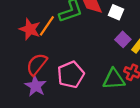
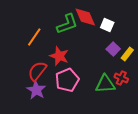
orange line: (47, 26) -> (34, 37), moved
red star: (30, 29) -> (59, 56), moved

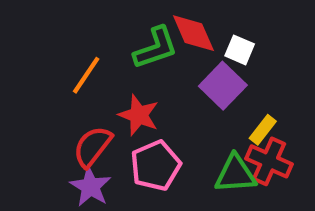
purple square: (113, 49) -> (223, 86), moved, size x1.5
yellow rectangle: (127, 54) -> (263, 130), moved
red cross: (121, 78) -> (269, 161), size x1.5

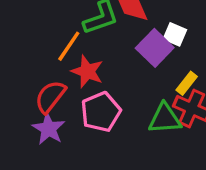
white square: (240, 50) -> (175, 34), moved
orange line: (86, 75) -> (69, 46), moved

